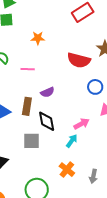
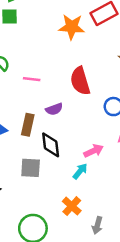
orange star: (38, 38) -> (72, 27), moved, size x1.5
red semicircle: (79, 60) -> (80, 81), moved, turned 55
gray arrow: (93, 176) -> (97, 225), moved

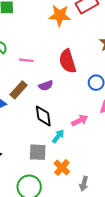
brown rectangle: (28, 125) -> (19, 90), moved, turned 30
gray square: (31, 168) -> (38, 152), moved
cyan arrow: (80, 171) -> (58, 136), moved

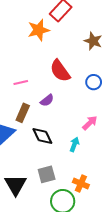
black diamond: (43, 116) -> (42, 136), moved
gray square: (38, 152) -> (47, 174), moved
orange cross: (62, 168) -> (81, 183), moved

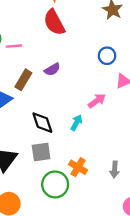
red semicircle: (60, 71) -> (54, 22), moved
pink line: (21, 83) -> (14, 46), moved
black diamond: (42, 136) -> (42, 123), moved

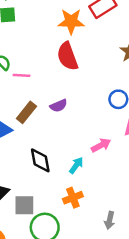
gray square: (41, 152) -> (24, 205), moved
orange cross: (78, 167) -> (73, 198), moved, turned 30

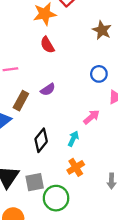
red semicircle: (67, 56) -> (47, 45), size x0.7
black diamond: (40, 160) -> (41, 140), turned 60

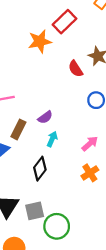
red semicircle: (47, 45) -> (76, 69), moved
cyan arrow: (73, 139) -> (52, 139), moved
orange cross: (76, 167) -> (90, 173), moved

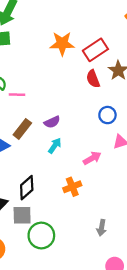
red rectangle: (64, 22) -> (95, 50), moved
black diamond: (40, 169) -> (27, 188), moved
orange cross: (90, 173) -> (72, 187), moved

